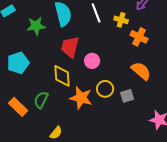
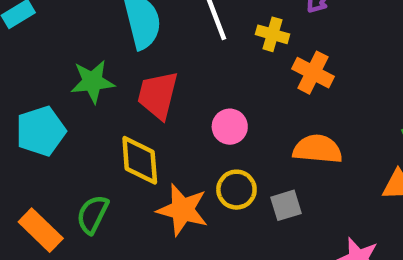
green star: (36, 26) -> (92, 82), moved
pink circle: (92, 61) -> (230, 127), moved
orange semicircle: (141, 71) -> (317, 149), turned -35

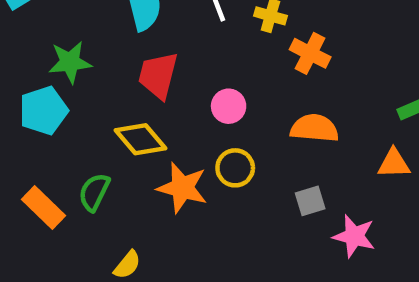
green star: (92, 82) -> (70, 62), moved
yellow diamond: (140, 160) -> (140, 139), turned -36
gray square: (286, 205) -> (310, 201), moved

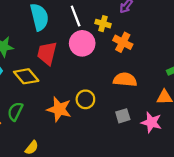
pink circle: (229, 106) -> (82, 43), moved, size x1.5
yellow diamond: (140, 139) -> (26, 76), moved
pink star: (354, 236) -> (151, 122), moved

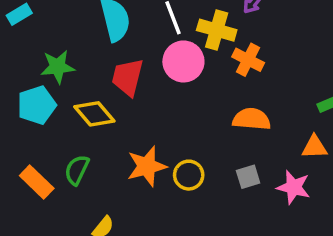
yellow cross: (103, 24) -> (217, 30), size x1.5
yellow circle: (85, 99) -> (189, 175), moved
orange star: (59, 109) -> (147, 166), turned -30

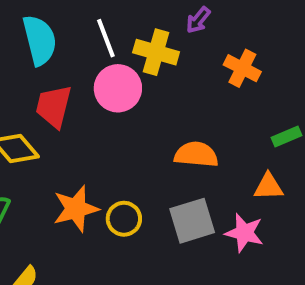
orange cross: (248, 60) -> (242, 68), moved
gray square: (248, 177) -> (192, 221), size x1.6

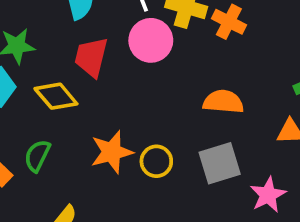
orange cross: (242, 68) -> (229, 22), moved
pink star: (244, 233) -> (268, 195), moved, turned 30

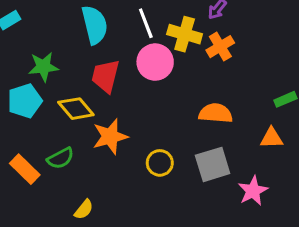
orange cross: (229, 22) -> (220, 47), turned 32
orange star: (112, 152) -> (110, 137), moved
green semicircle: (37, 156) -> (60, 158), turned -144

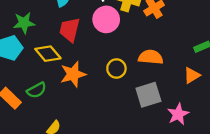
orange triangle: (271, 138) -> (192, 75), turned -30
yellow circle: (160, 163) -> (116, 69), moved

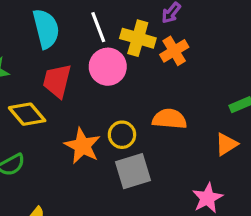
orange star: (73, 74) -> (82, 146), moved, turned -30
gray square: (148, 95) -> (133, 171), moved

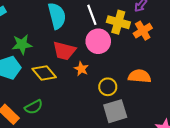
red trapezoid: (57, 81) -> (64, 51), turned -90
orange star: (82, 146) -> (81, 69), moved, size x0.6

